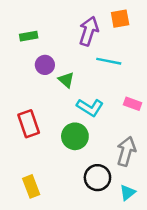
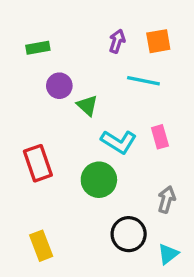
orange square: (120, 19) -> (158, 41), moved
purple arrow: (89, 31) -> (117, 41), size x0.6
pink rectangle: (133, 104) -> (160, 137), moved, turned 54
gray arrow: (126, 151) -> (167, 199), size x0.7

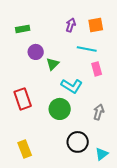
green triangle: (87, 105) -> (53, 64), turned 32
pink rectangle: (160, 137) -> (97, 69), moved
gray arrow: (167, 199) -> (99, 112), moved

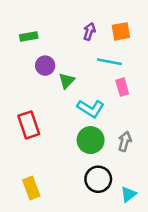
green circle: (60, 109) -> (91, 140), moved

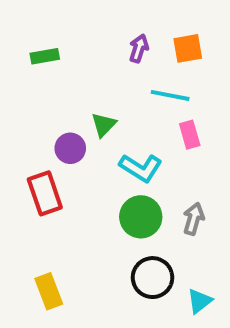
purple circle: (45, 66) -> (70, 148), moved

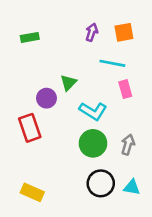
yellow rectangle: (49, 291) -> (32, 192), turned -45
cyan triangle: (200, 301) -> (132, 187), moved, turned 48

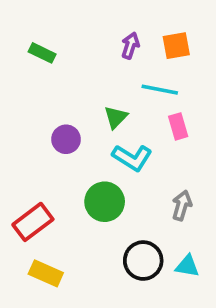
green rectangle: (30, 37) -> (42, 53), turned 36
green triangle: (68, 83) -> (116, 117), moved
red rectangle: (30, 128) -> (33, 222), moved, turned 72
green circle: (93, 143) -> (105, 202), moved

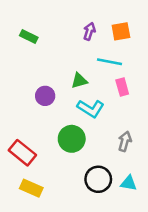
green triangle: (116, 117) -> (79, 81), turned 30
red rectangle: (33, 222) -> (22, 153), turned 76

